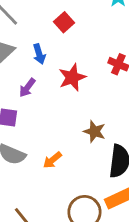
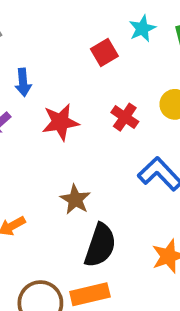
red square: (64, 22) -> (104, 53), moved

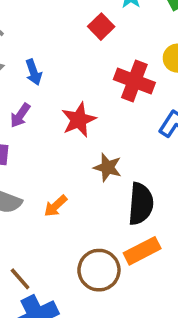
red cross: (125, 117) -> (134, 81), size x1.5
red star: (60, 122) -> (79, 120), moved

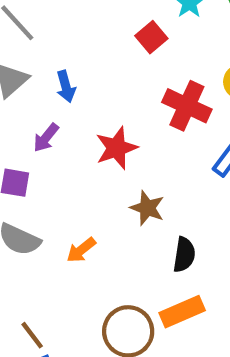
black semicircle: (141, 204) -> (184, 255), size x0.7

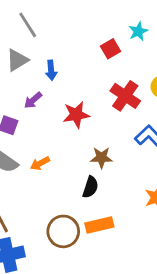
brown star: (147, 208) -> (101, 158), moved, turned -30
orange arrow: (81, 250) -> (40, 163), moved
black semicircle: (184, 255) -> (90, 187), moved

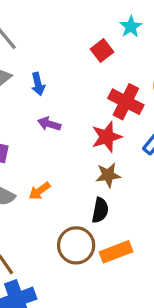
purple arrow: (33, 100) -> (49, 124), moved, turned 66
red star: (76, 115) -> (107, 137), moved
brown circle: (63, 231) -> (76, 245), moved

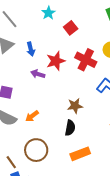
cyan star: (131, 27) -> (48, 13), moved
red star: (107, 137) -> (56, 61), moved
brown circle: (76, 245) -> (36, 150), moved

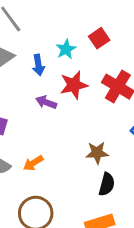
cyan star: (48, 13) -> (66, 49), moved
black semicircle: (70, 128) -> (107, 184), moved

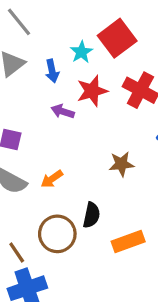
red square: (99, 38) -> (117, 38), size x1.6
black semicircle: (107, 184) -> (91, 215), moved

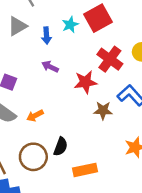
red star: (92, 91) -> (85, 82), moved
brown star: (121, 164) -> (103, 110), moved

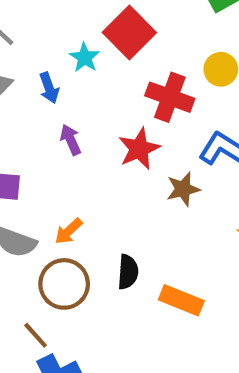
purple arrow: (50, 67) -> (71, 140), turned 56
brown circle: (33, 157) -> (64, 284), moved
orange rectangle: (85, 170) -> (181, 300), turned 50

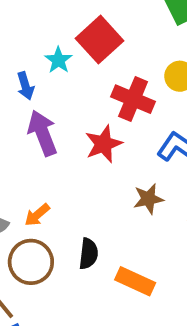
purple arrow: (71, 140) -> (43, 133), size x1.6
brown star: (183, 189) -> (148, 199), moved

